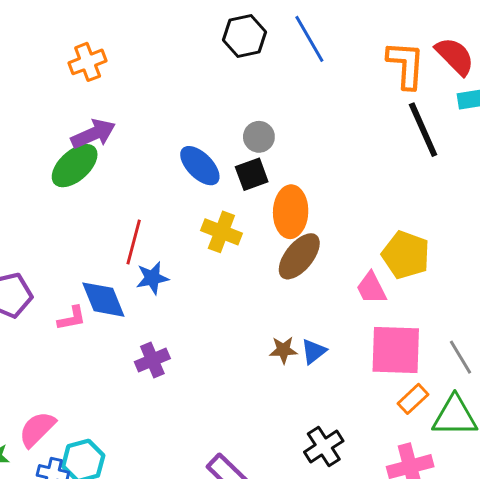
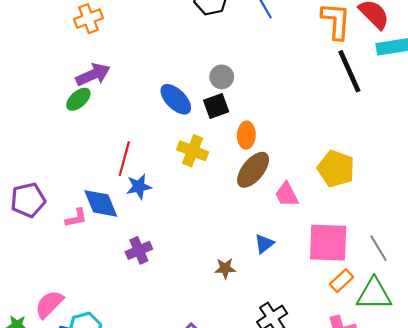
green ellipse: (75, 166) -> (78, 99), size x0.7
orange ellipse: (291, 212) -> (246, 135), size x0.7
pink trapezoid: (371, 288) -> (287, 194), moved
brown star: (283, 350) -> (225, 268), moved

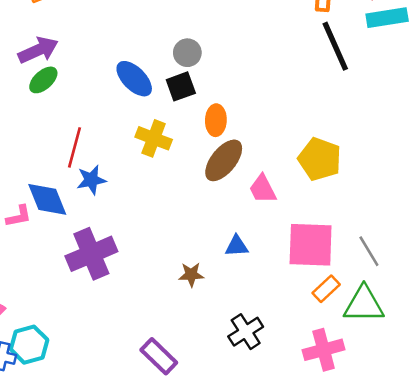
green ellipse: (78, 99) -> (43, 80), moved
blue triangle: (264, 244) -> (237, 246), turned 35
purple cross: (139, 250) -> (91, 254), size x1.6

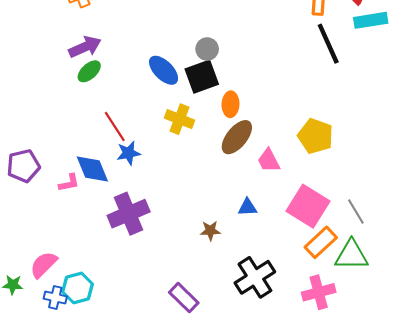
black square: (181, 86) -> (202, 77), size x1.4
red line: (74, 147) -> (115, 127), turned -48
pink square: (311, 245) -> (308, 206), turned 30
orange rectangle: (326, 289) -> (321, 242), size x1.4
black cross: (246, 332) -> (255, 277), size x1.4

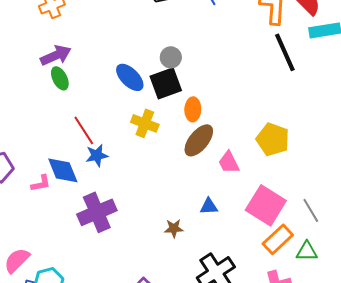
green ellipse: (89, 71) -> (60, 78), turned -75
green triangle: (352, 255) -> (307, 251), size x0.7

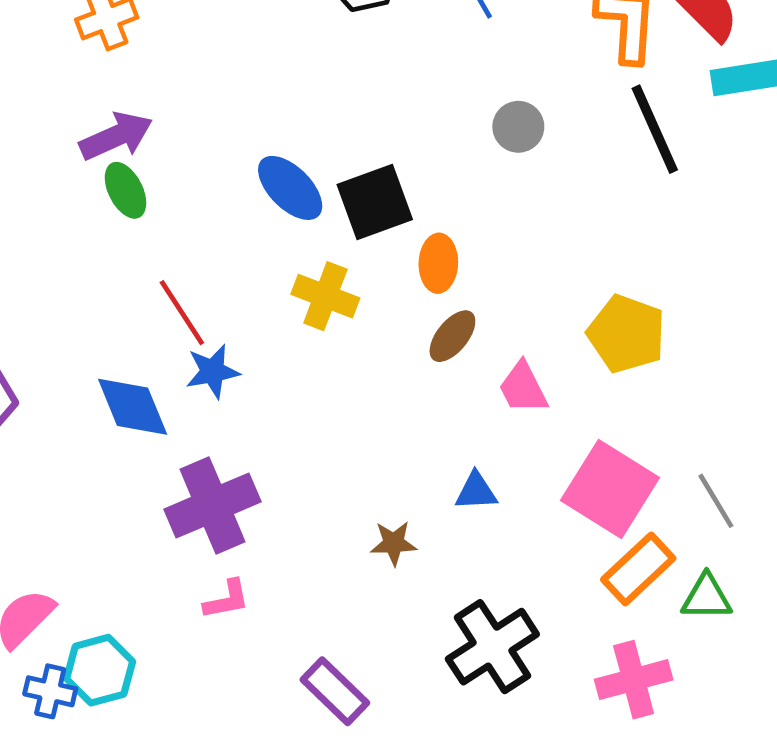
gray circle: (171, 57) -> (518, 127), moved
brown ellipse: (199, 140) -> (452, 336), size x0.7
pink L-shape: (41, 183) -> (227, 600), moved

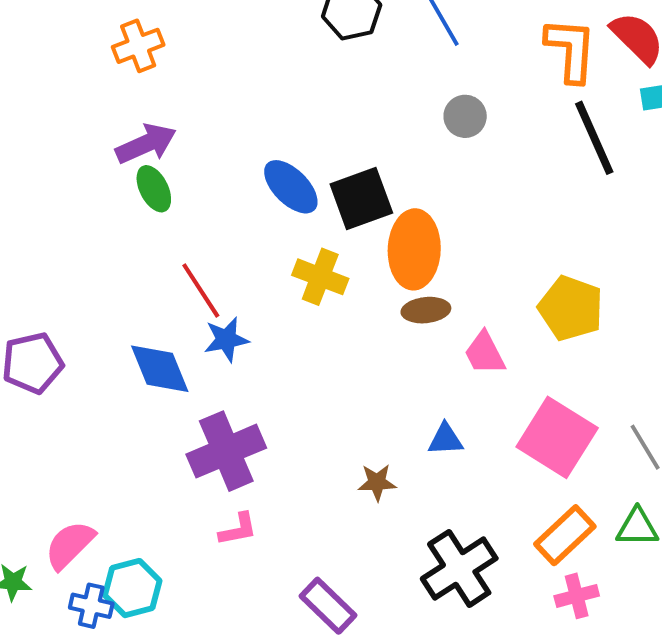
gray circle: (518, 127) -> (465, 116), moved
orange ellipse: (438, 263) -> (414, 249), size x1.6
brown ellipse: (452, 336) -> (426, 310), turned 45
orange rectangle: (638, 569) -> (565, 535), moved
pink cross: (634, 680) -> (577, 596), size x0.7

